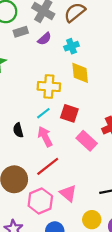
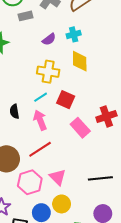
purple semicircle: (44, 39) -> (49, 39), moved
yellow circle: (92, 220) -> (62, 204), moved

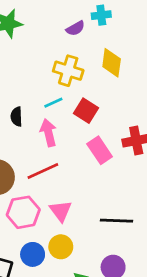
cyan cross: (74, 34) -> (101, 15), moved

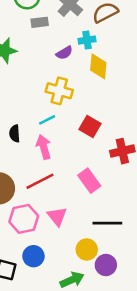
yellow diamond: (112, 63) -> (98, 66), moved
red square: (86, 111) -> (90, 126), moved
pink rectangle: (100, 150) -> (89, 181), moved
yellow circle: (61, 247) -> (87, 250), moved

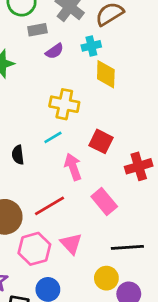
purple semicircle: (64, 53) -> (55, 51), moved
pink arrow: (44, 147) -> (73, 167), moved

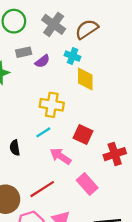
gray rectangle: (37, 30) -> (24, 52), moved
cyan cross: (91, 46) -> (73, 56), turned 35
pink arrow: (73, 167) -> (61, 156), turned -35

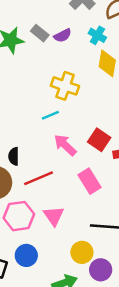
gray rectangle: (24, 52) -> (40, 33), moved, turned 42
red square: (83, 135) -> (99, 140), moved
black semicircle: (15, 148) -> (14, 156), moved

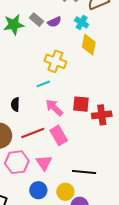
red square: (99, 140) -> (81, 104), turned -30
black semicircle: (14, 156) -> (15, 104), moved
pink rectangle: (90, 181) -> (59, 135), moved
blue circle: (26, 255) -> (38, 190), moved

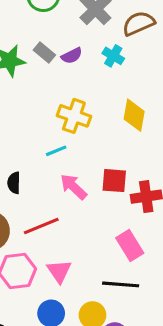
yellow diamond: (89, 45) -> (134, 115), moved
pink rectangle: (59, 135) -> (130, 246), moved

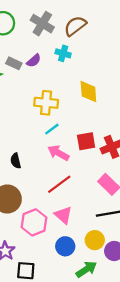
cyan line: (56, 151) -> (52, 129), moved
red line: (41, 226) -> (59, 184), moved

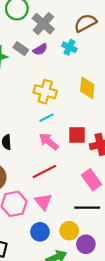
gray cross: (42, 24) -> (43, 24), moved

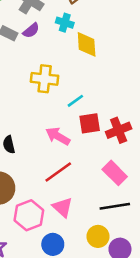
yellow diamond: (87, 88) -> (87, 44), moved
cyan line: (46, 118) -> (75, 101), moved
blue circle: (40, 232) -> (53, 244), moved

